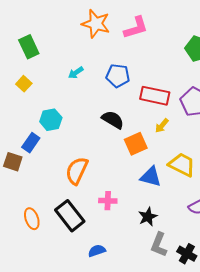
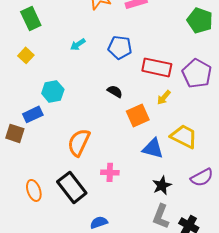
black semicircle: (113, 120) -> (115, 91), size x0.7
blue rectangle: (31, 143) -> (33, 114), turned 30
black star: (148, 217) -> (162, 185), moved

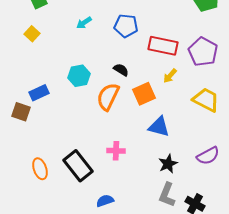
cyan hexagon: (53, 91) -> (79, 76), moved
yellow trapezoid: (184, 136) -> (206, 100), moved
orange semicircle: (79, 142) -> (108, 97), moved

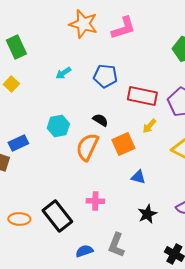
blue triangle: (159, 127) -> (138, 177), size x0.7
orange ellipse: (40, 169) -> (19, 219), turned -70
gray L-shape: (167, 195) -> (116, 245), moved

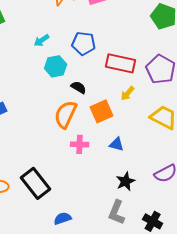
cyan hexagon: (58, 126) -> (56, 66), moved
pink cross: (95, 201) -> (80, 144), moved
gray L-shape: (116, 245) -> (117, 212), moved

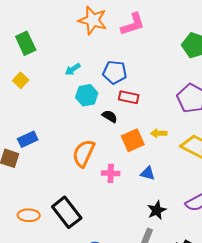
red rectangle: (121, 63) -> (129, 97), moved, size x0.7
yellow arrow: (128, 93) -> (159, 133), moved, turned 49
orange semicircle: (66, 114) -> (84, 153), moved

